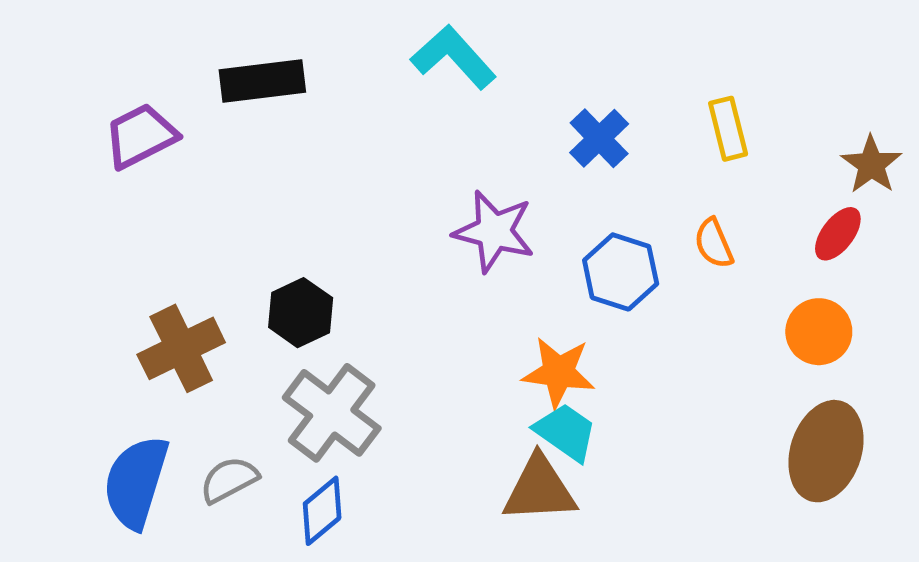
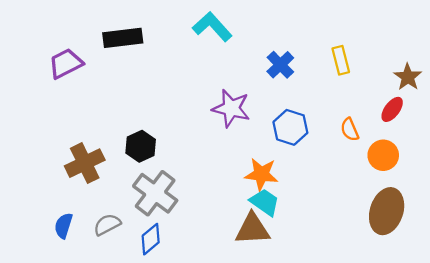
orange semicircle: (714, 243) -> (350, 130), moved
blue semicircle: (136, 482) -> (63, 226), size x0.6

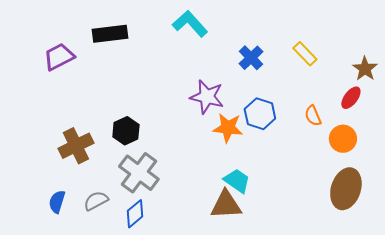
yellow rectangle: (341, 60) -> (305, 54), turned -30
orange star: (261, 174) -> (228, 128), moved

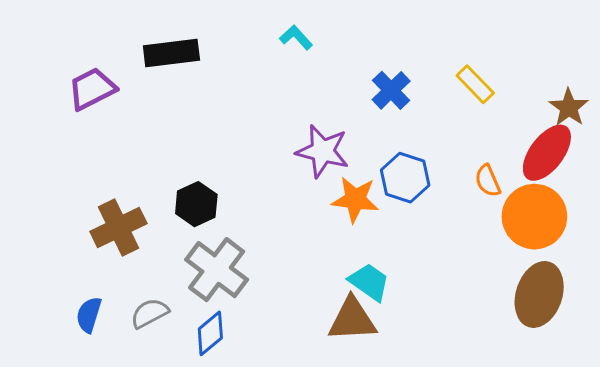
cyan L-shape: (190, 24) -> (296, 37), size x0.6
red ellipse: (351, 98) -> (547, 153), size x1.6
orange circle: (343, 139) -> (534, 217), size x1.5

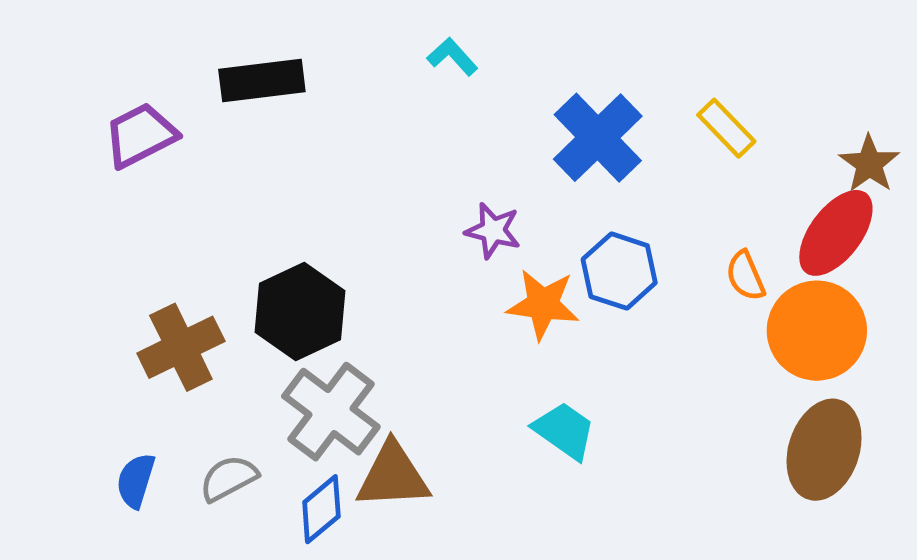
blue cross: (391, 90) -> (598, 138), size x1.5
purple star: (323, 151) -> (493, 231), size x0.7
black hexagon: (196, 204) -> (300, 312), size x1.4
brown triangle: (352, 319) -> (393, 476), moved

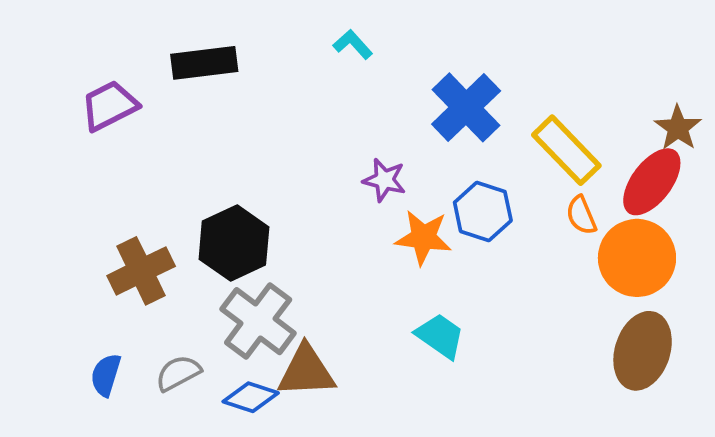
yellow rectangle: (726, 128) -> (566, 150), moved, size x1.5
blue diamond: (321, 509) -> (251, 397), turned 58

